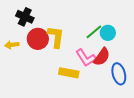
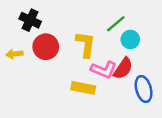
green line: (94, 32) -> (116, 24), moved
yellow L-shape: (56, 37) -> (86, 44), moved
pink L-shape: (86, 58) -> (104, 70), turned -35

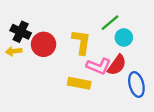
black cross: (30, 20) -> (21, 32), moved

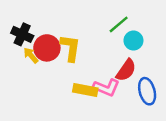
yellow L-shape: (81, 42) -> (70, 48), moved
yellow arrow: (14, 51) -> (31, 55), moved, turned 56
pink L-shape: (99, 66) -> (106, 88), moved

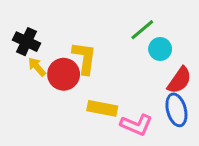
red circle: (47, 48) -> (64, 74), moved
red semicircle: (126, 70) -> (179, 80), moved
pink L-shape: (106, 88) -> (136, 125), moved

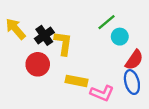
black cross: (26, 42) -> (44, 35), moved, turned 30
yellow arrow: (37, 67) -> (16, 29), moved, size x1.5
red circle: (64, 74) -> (38, 64), moved

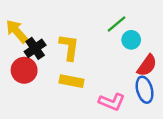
black cross: (44, 35) -> (35, 48), moved
red circle: (38, 64) -> (24, 70), moved
yellow rectangle: (77, 81) -> (72, 81), moved

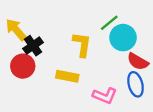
cyan circle: (131, 40) -> (123, 38), size x1.5
yellow L-shape: (69, 47) -> (82, 44), moved
red semicircle: (147, 65) -> (138, 62), turned 85

